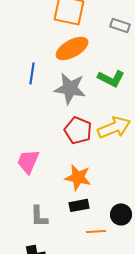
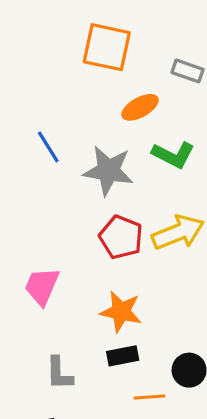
orange ellipse: (72, 48) -> (140, 107), moved, size x0.7
blue line: (32, 73) -> (48, 147), turned -40

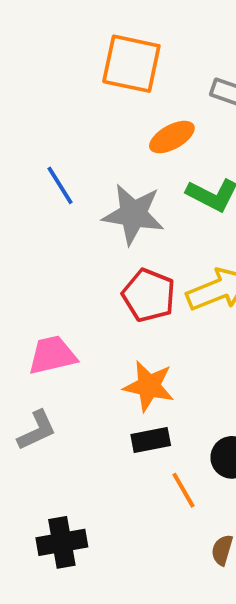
pink trapezoid: (42, 286) -> (52, 355), turned 54
gray L-shape: (59, 373) -> (37, 430), moved, turned -114
orange line: (150, 397) -> (184, 490), turned 64

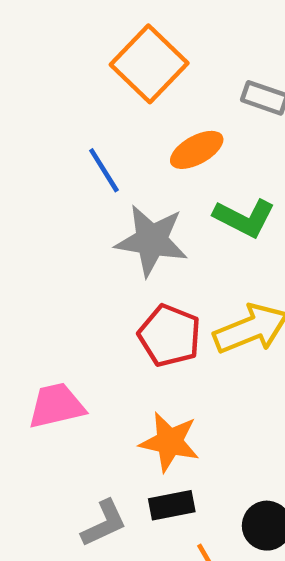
orange square: (131, 64) -> (149, 64), turned 32
blue line: (60, 185) -> (104, 170), moved
gray L-shape: (37, 430) -> (104, 523), moved

